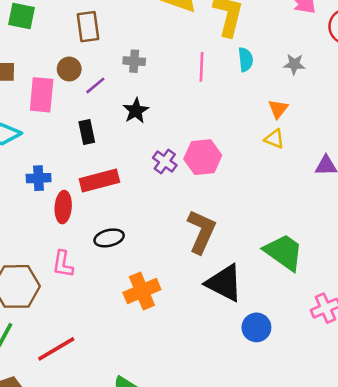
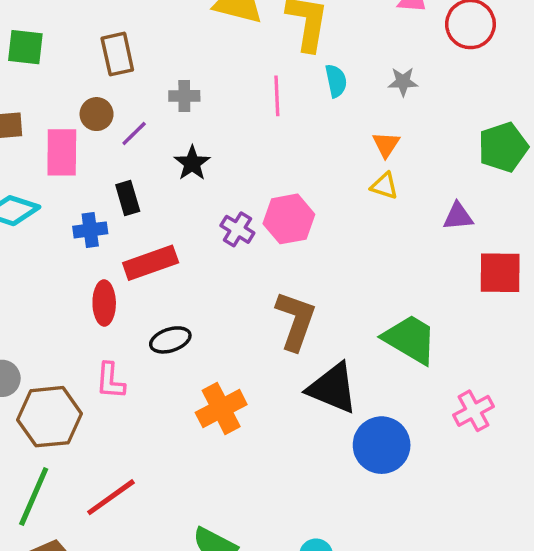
blue cross: (39, 178) -> (90, 230), moved
blue circle: (256, 327) -> (382, 445), size x1.4

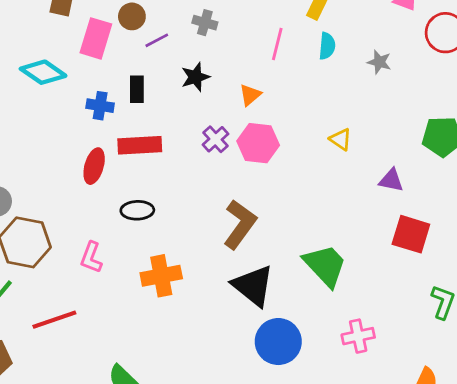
orange triangle: (386, 144) -> (250, 95), moved
pink L-shape: (110, 381) -> (91, 257), moved

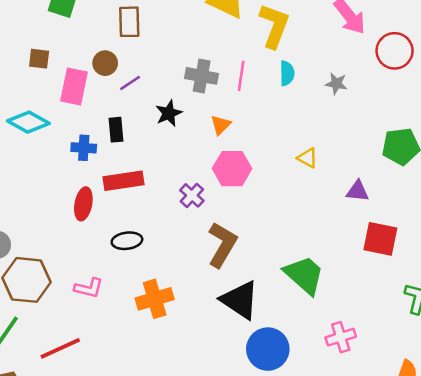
gray cross: (205, 23) -> (202, 76), moved, size x1.4
purple cross: (216, 139) -> (192, 195), moved
pink L-shape: (91, 257) -> (89, 288), turned -92

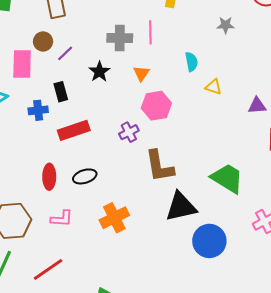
cyan semicircle: (287, 73) -> (191, 62), moved
purple cross: (192, 195) -> (129, 132), turned 30
red ellipse: (83, 204) -> (49, 177), moved
brown L-shape: (222, 245) -> (159, 166), turned 150
black triangle: (240, 300) -> (181, 207), turned -36

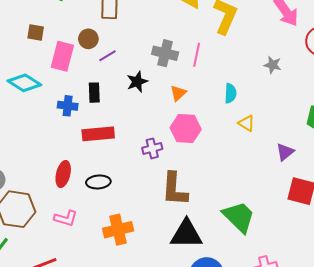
purple triangle: (257, 106) -> (285, 152), turned -48

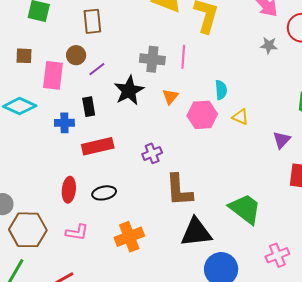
gray star: (273, 65) -> (269, 45), moved
black star: (137, 82) -> (129, 91), size x1.4
pink hexagon: (186, 129) -> (202, 115), moved

